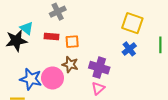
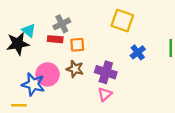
gray cross: (58, 12) -> (62, 24), moved
yellow square: (132, 23) -> (122, 21), moved
pink circle: (53, 78) -> (48, 74), moved

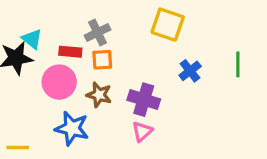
gray cross: (62, 24) -> (97, 33), moved
pink circle: (48, 74) -> (59, 82), moved
blue star: (33, 84) -> (72, 128), moved

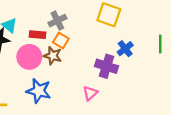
orange square: (102, 60) -> (61, 41), turned 35
brown star: (99, 95) -> (53, 56), moved
purple cross: (144, 100) -> (107, 66), moved

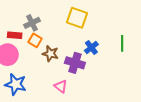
brown star: (53, 56) -> (50, 54), moved
pink triangle: (90, 93) -> (61, 86), turned -40

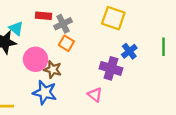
red rectangle: (15, 35) -> (44, 16), moved
brown star: (50, 54) -> (53, 70), moved

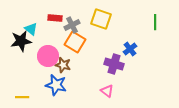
yellow square: (113, 18) -> (101, 19), moved
orange square: (66, 43) -> (75, 42), size x1.5
green line: (164, 47) -> (155, 22), moved
pink triangle: (95, 95) -> (107, 91), moved

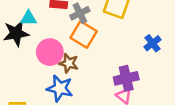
cyan triangle: (31, 29) -> (29, 18), turned -40
purple cross: (114, 64) -> (126, 78), moved, turned -30

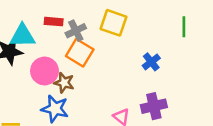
cyan triangle: (29, 18) -> (22, 36), size x1.5
purple cross: (126, 78) -> (154, 106), moved

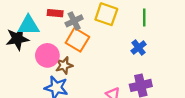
green line: (184, 27) -> (144, 18), moved
brown star: (64, 83) -> (64, 65), turned -30

